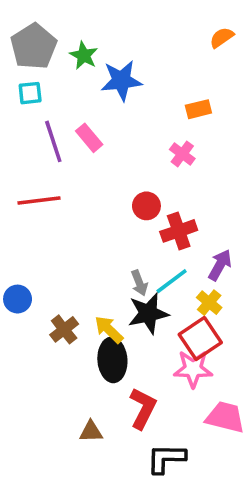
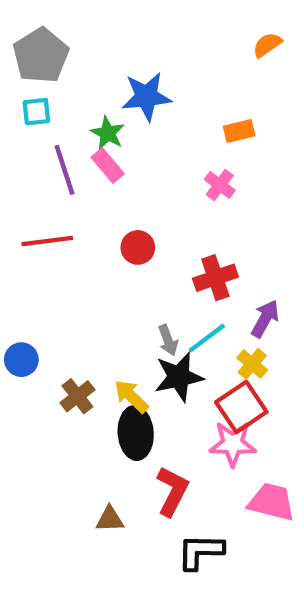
green star: (84, 55) -> (108, 133), moved
red circle: (146, 206) -> (138, 247), moved

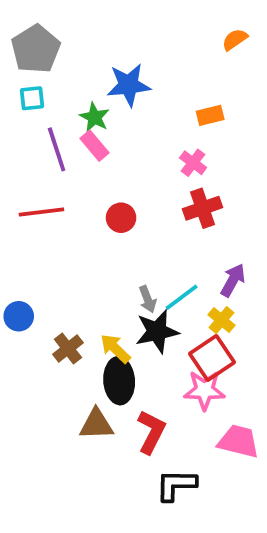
red cross: (215, 278) -> (203, 208), moved
brown triangle: (110, 519) -> (96, 424), moved, size x1.4

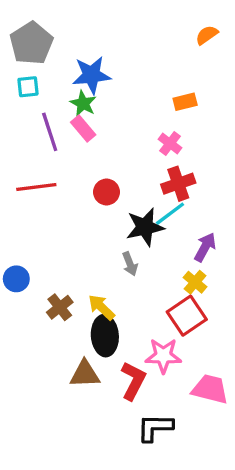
blue star: (129, 85) -> (91, 75), moved
cyan line: (182, 297) -> (170, 214), moved
black star: (157, 331) -> (145, 227), moved
pink star: (204, 390) -> (163, 356), moved

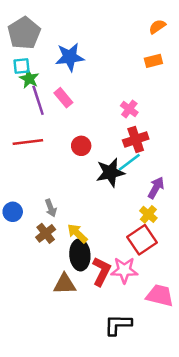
orange rectangle: (185, 102) -> (153, 61), moved
green star: (83, 103) -> (29, 79), moved
gray arrow: (130, 264) -> (51, 208), moved
red L-shape: (133, 381) -> (101, 271), moved

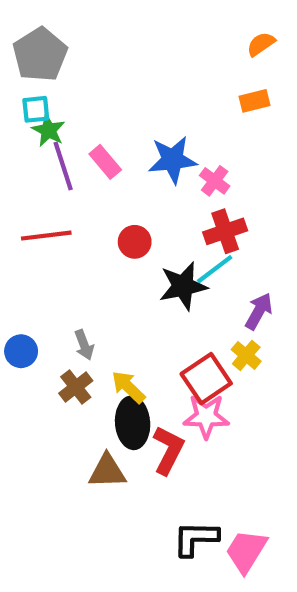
blue star: (70, 57) -> (173, 160), moved
red square: (142, 240) -> (206, 379), moved
pink star: (124, 270) -> (206, 416), moved
pink trapezoid: (160, 295) -> (246, 551), moved, turned -72

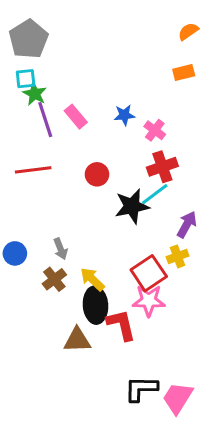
blue star: (173, 160) -> (124, 115), size x0.6
yellow cross: (246, 355) -> (178, 256), turned 30
red L-shape: (168, 450) -> (121, 325), turned -40

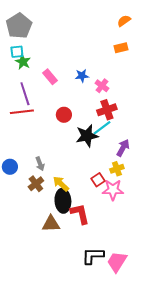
purple line: (45, 120) -> (25, 94), moved
red square: (149, 273) -> (98, 180), size x0.6
pink star: (149, 301) -> (113, 190), moved

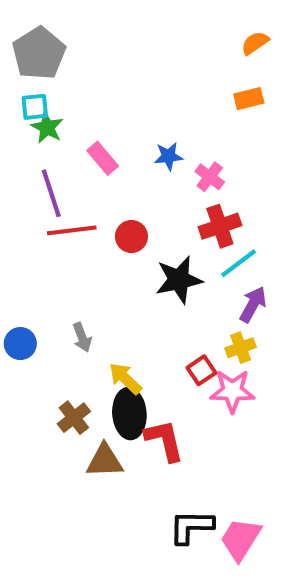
red line: (22, 112) -> (72, 230), moved
cyan line: (102, 128) -> (238, 263), moved
brown cross: (36, 184) -> (74, 418), moved

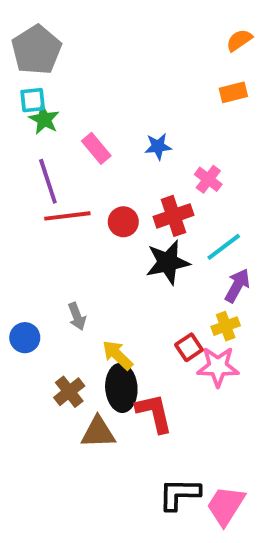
pink cross: (210, 177) -> (208, 179), moved
red cross: (220, 226) -> (174, 216), moved
blue circle: (20, 344) -> (25, 338), moved

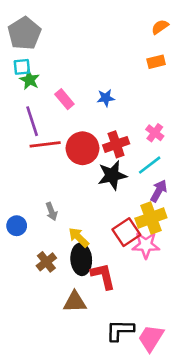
pink cross: (208, 179) -> (155, 133), moved
red circle: (123, 222) -> (83, 148), size x1.6
yellow cross: (226, 326) -> (151, 218), size x1.6
red square: (189, 347) -> (126, 232), size x1.5
brown triangle: (98, 432) -> (75, 302), moved

